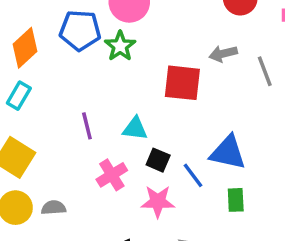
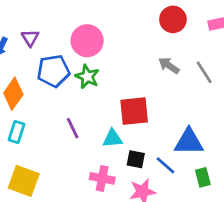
gray arrow: (223, 54) -> (169, 65), turned 60
red square: (182, 83) -> (134, 111), moved
purple line: (87, 126) -> (73, 128), moved
pink cross: (112, 175) -> (102, 178), turned -35

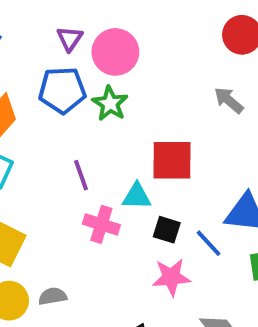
purple triangle: (30, 38) -> (70, 39), moved
pink cross: (102, 178) -> (101, 224), moved

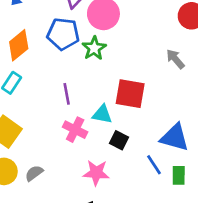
blue line: (208, 243) -> (154, 165), moved
pink star: (171, 277) -> (96, 173), moved
gray semicircle: (53, 296) -> (34, 173), turned -36

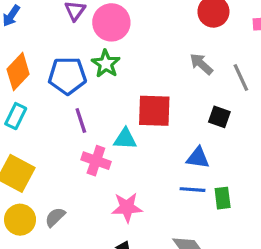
blue pentagon: (63, 34) -> (67, 76), moved
blue triangle: (175, 138) -> (198, 158), moved, size x0.7
black square: (119, 140) -> (219, 117), moved
blue line: (154, 165) -> (193, 190), turned -45

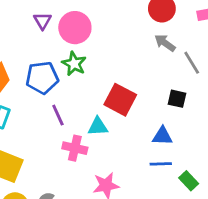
gray arrow: (201, 64) -> (165, 43), moved
red square: (154, 111) -> (120, 100), turned 32
green rectangle: (223, 198) -> (189, 181), moved, turned -30

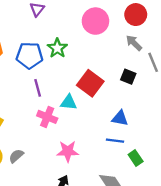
pink circle: (75, 28) -> (95, 21), moved
black square: (177, 99) -> (128, 77), moved

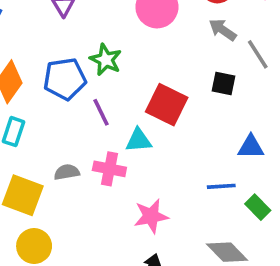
purple line: (38, 88) -> (101, 112), moved
blue triangle: (120, 118) -> (251, 147), moved
gray semicircle: (16, 156) -> (67, 172), moved, turned 42

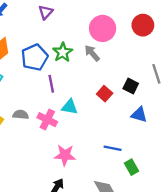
gray arrow: (223, 30) -> (92, 53), moved
blue pentagon: (65, 79) -> (35, 57), turned -30
red square: (167, 105) -> (105, 94), moved, size x0.6
blue triangle: (251, 147) -> (139, 115), moved

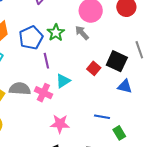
black square: (131, 86) -> (117, 61), size x1.5
cyan triangle: (70, 107) -> (63, 81), turned -42
gray semicircle: (21, 115) -> (20, 89), size x1.5

